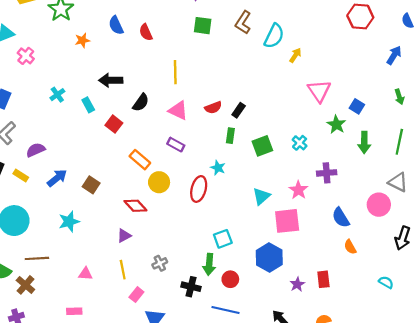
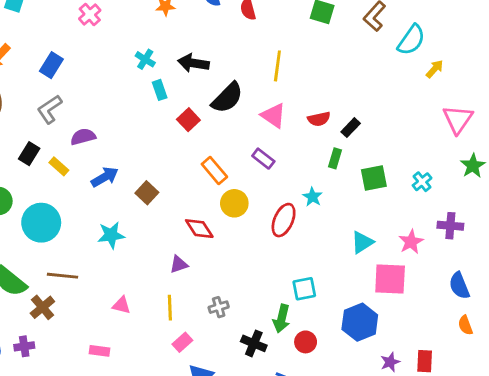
cyan cross: (57, 95) -> (145, 59), moved, turned -32
black semicircle: (141, 103) -> (227, 98), size x1.4

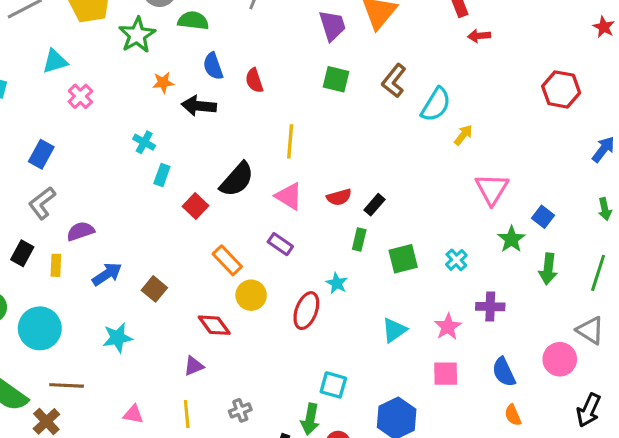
black arrow: (193, 63) -> (199, 106), moved
cyan rectangle: (160, 90) -> (162, 175), turned 42
yellow rectangle: (59, 166) -> (56, 265), turned 54
pink square: (390, 279) -> (446, 374), moved, size x0.7
cyan square: (304, 289) -> (333, 385), turned 30

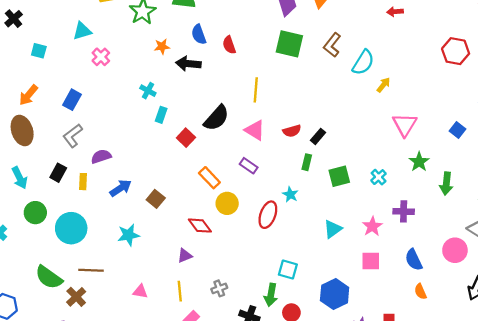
green square: (336, 79) -> (289, 44), size x1.4
blue square: (543, 217) -> (457, 130), moved

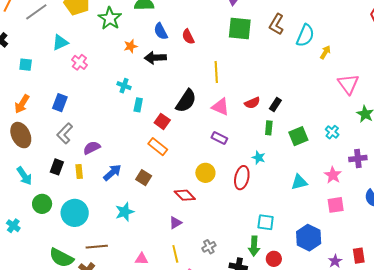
orange rectangle: (209, 178) -> (158, 147), moved
cyan triangle: (333, 229) -> (299, 182), turned 30

